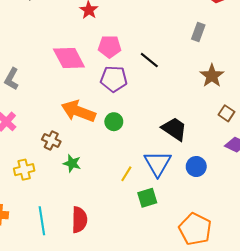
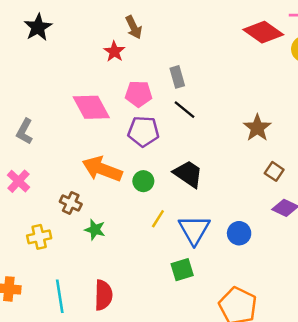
gray rectangle: (198, 32) -> (177, 77), moved, turned -36
black trapezoid: (174, 129) -> (188, 174), moved
yellow line: (126, 174) -> (158, 219), moved

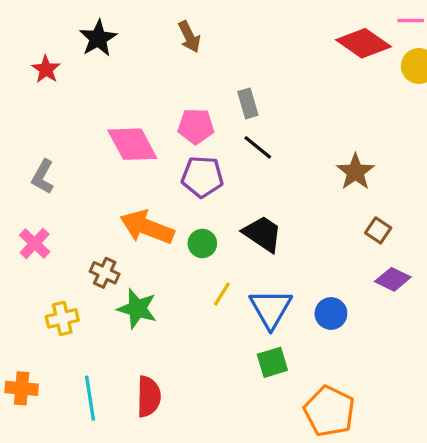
black star: (38, 27) -> (98, 38), moved
red star: (114, 51) -> (46, 69), moved
green star: (95, 230) -> (137, 309), size x1.4
green square: (182, 270) -> (272, 362), moved

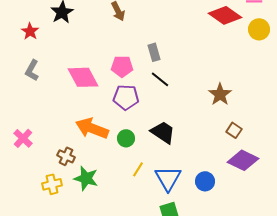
gray L-shape: (43, 177) -> (32, 70), moved
purple diamond: (393, 279) -> (243, 160), size x1.4
yellow cross: (62, 318) -> (52, 184), moved

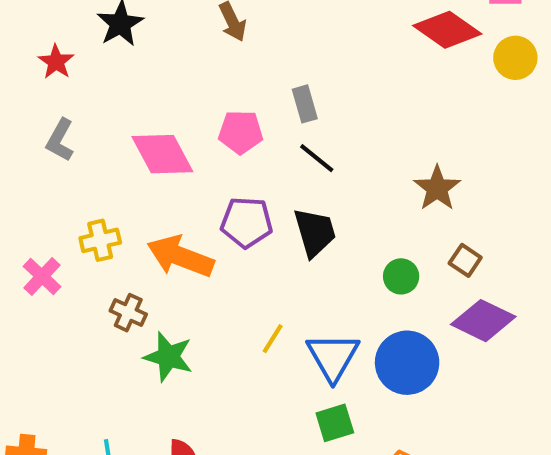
purple pentagon: (126, 97) -> (247, 222), moved
black trapezoid: (163, 132) -> (315, 232), moved, turned 40
green circle: (126, 138) -> (401, 276), moved
blue circle: (205, 181) -> (407, 363), size x1.6
yellow cross: (52, 184) -> (100, 240), moved

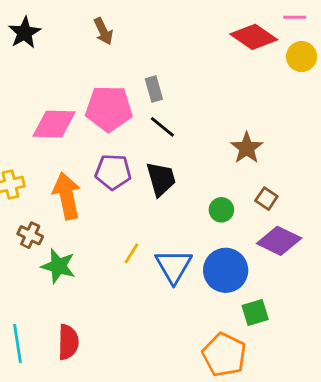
pink pentagon: (241, 132) -> (109, 109), size x1.5
pink diamond: (162, 154) -> (54, 124), turned -60
orange arrow: (180, 256) -> (67, 196), turned 57
green square: (335, 423) -> (255, 312), moved

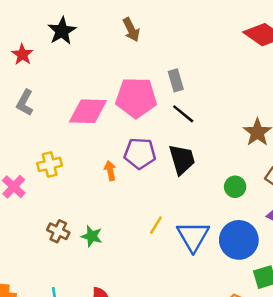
orange arrow: (67, 196) -> (110, 171), moved, size x0.5
brown cross: (30, 235) -> (58, 231), moved
green star: (58, 266) -> (92, 236), size x0.7

